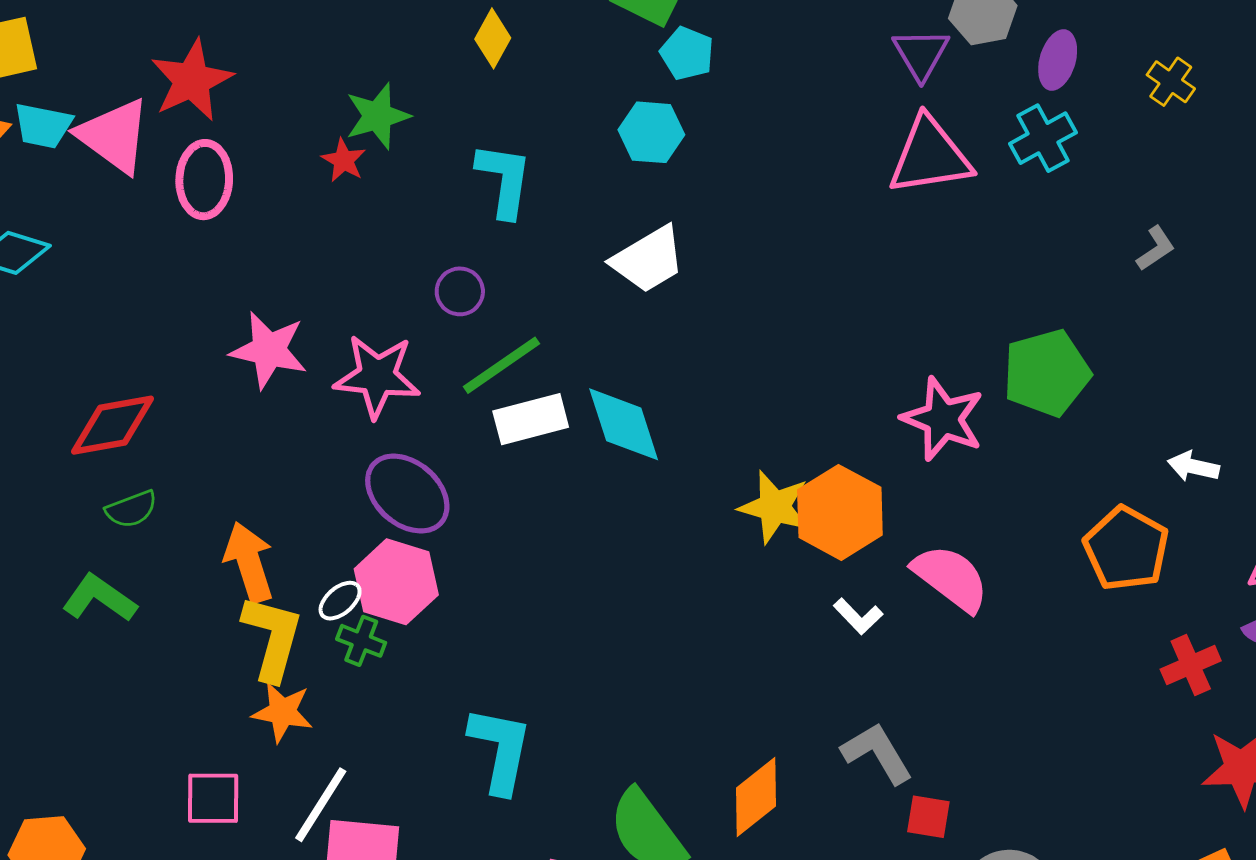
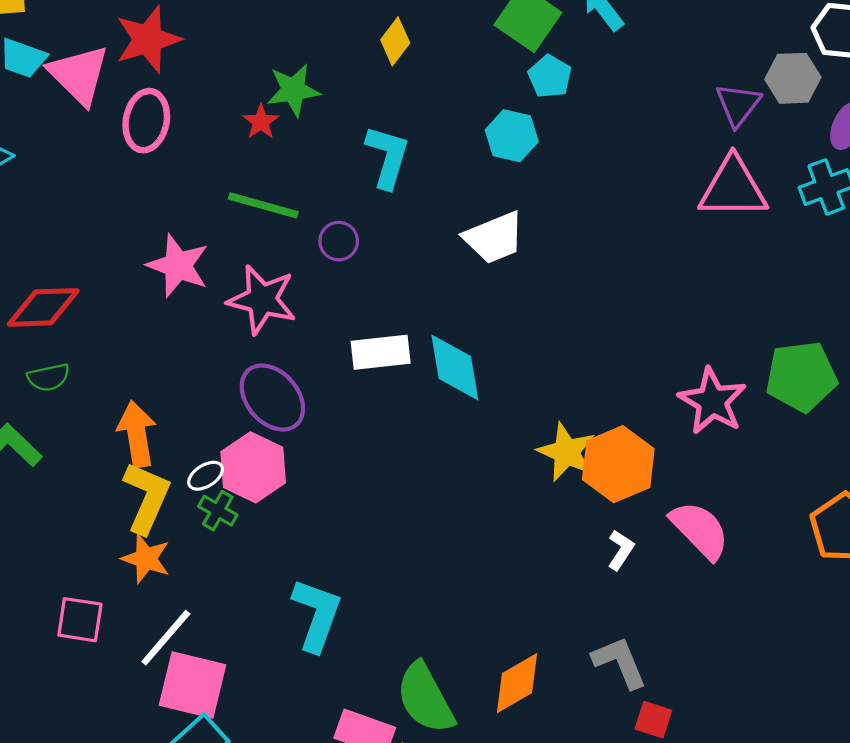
green line: (502, 365) -> (263, 205), moved, turned 42
white L-shape: (858, 616) -> (621, 550), turned -111

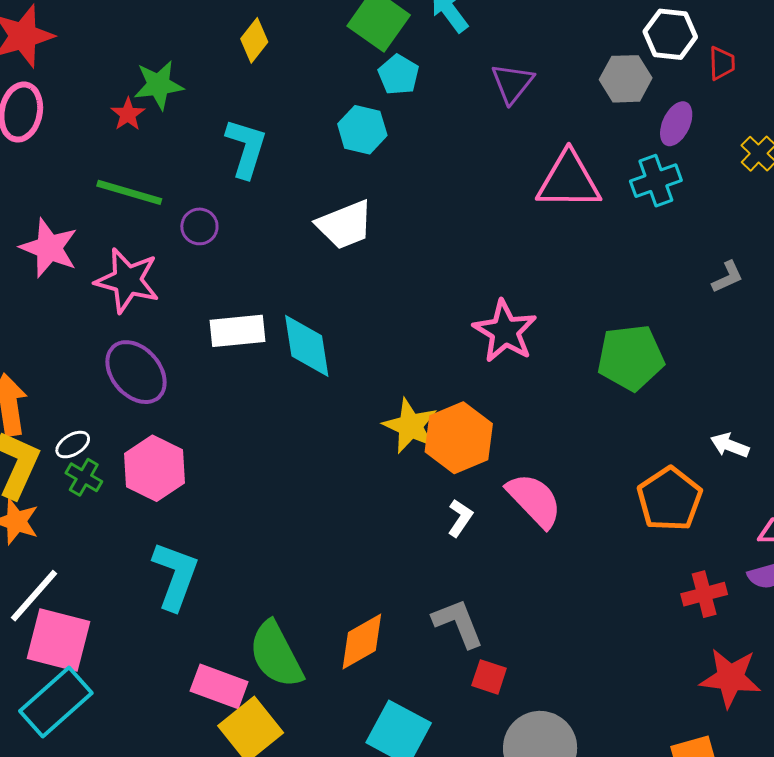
purple triangle: (738, 105) -> (512, 83), moved
pink star: (712, 401) -> (505, 331), moved
pink hexagon: (253, 467) -> (154, 468), moved

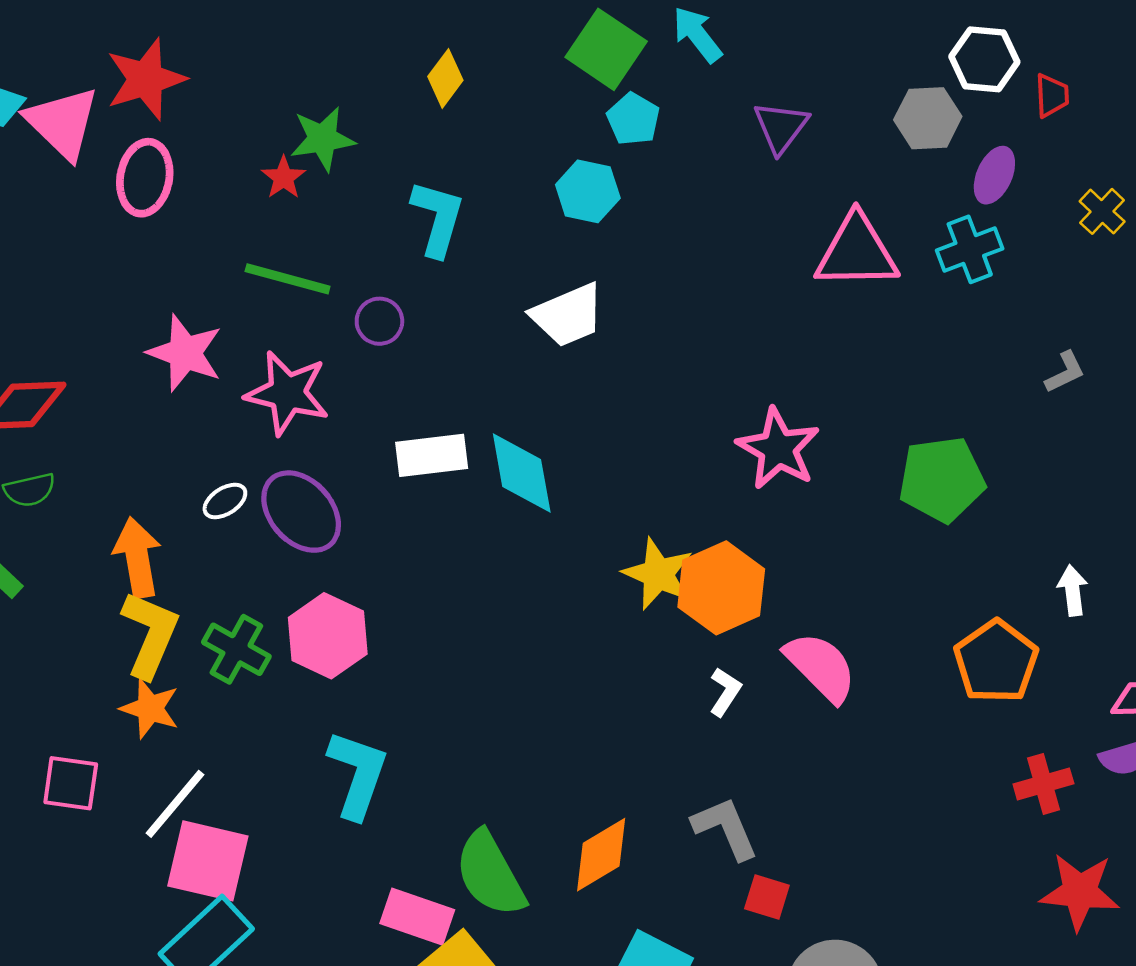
white ellipse: (73, 445) -> (225, 501), moved
white arrow: (730, 445) -> (1073, 590), turned 63
green cross: (84, 477) -> (236, 649), size x1.4

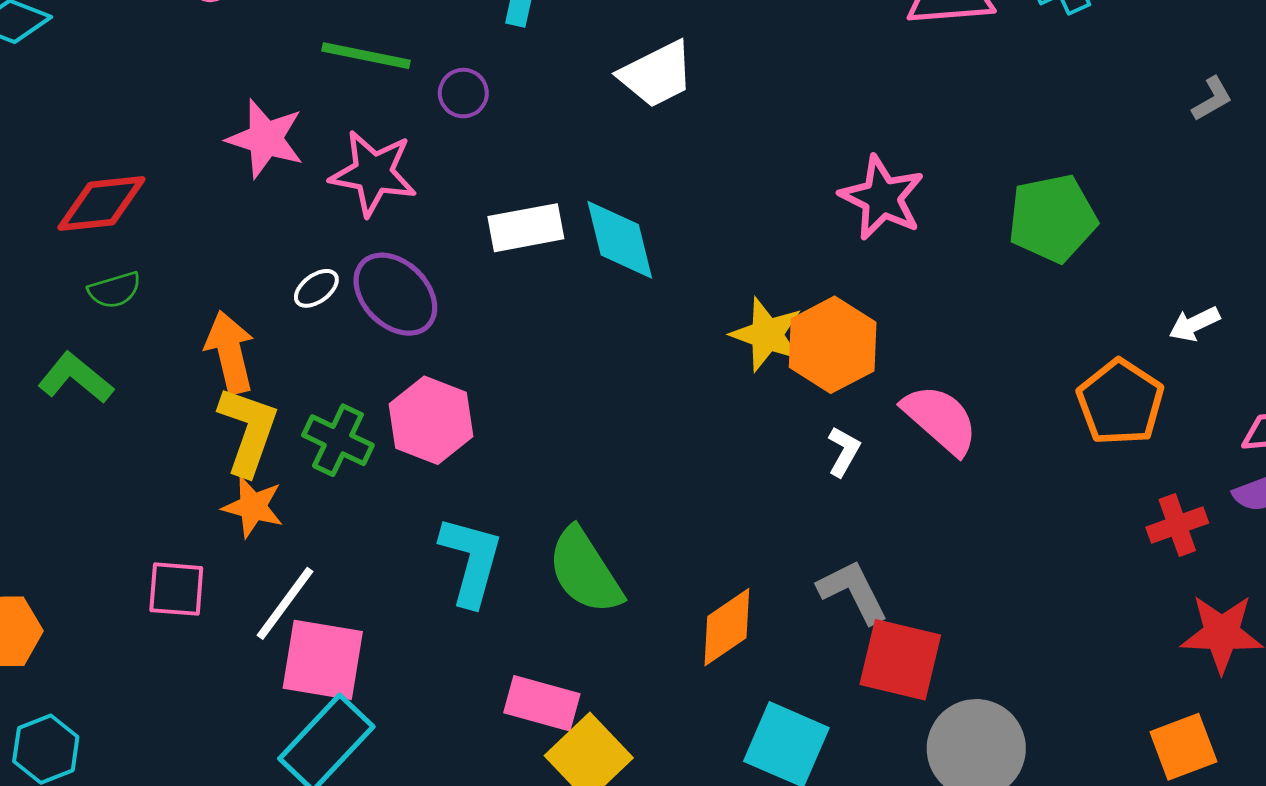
gray L-shape: (1065, 372) -> (1212, 99), moved
white arrow: (1073, 590) -> (1194, 324), turned -105
green semicircle: (490, 874) -> (585, 571), moved
red square: (767, 897) -> (900, 660), size x1.8

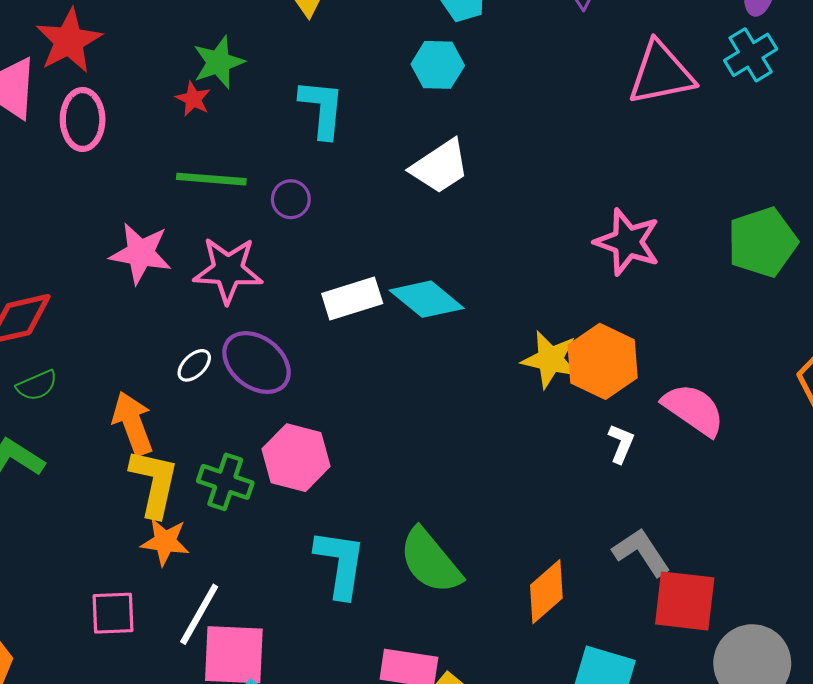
cyan diamond: (620, 240) -> (427, 299), turned -30

